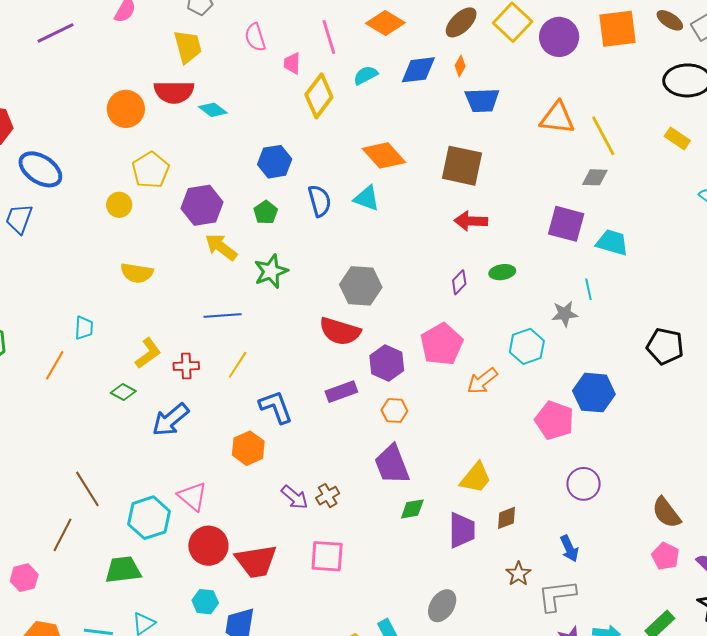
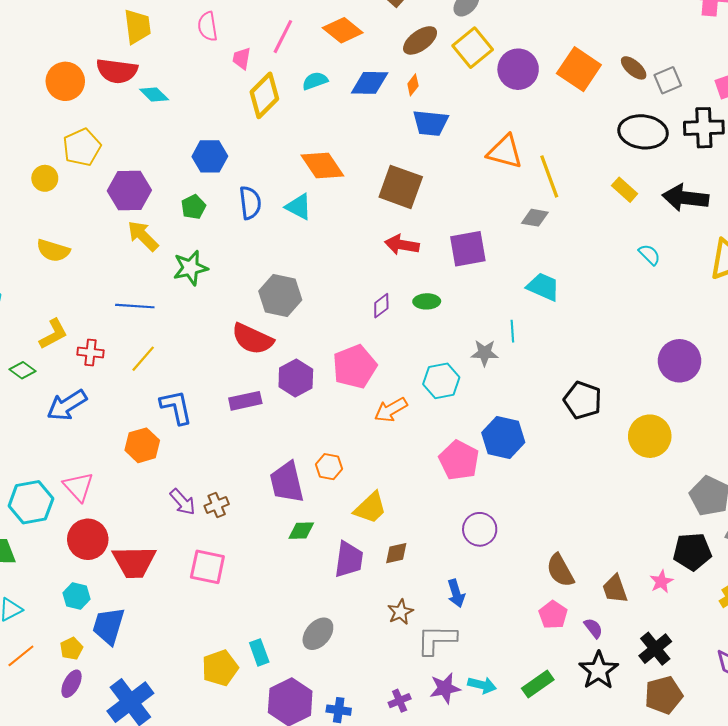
orange square: (617, 29) -> (579, 69), turned 33
pink line: (329, 37) -> (283, 37), turned 36
purple square: (566, 224) -> (468, 249), moved, turned -33
orange hexagon: (394, 410) -> (329, 467), moved

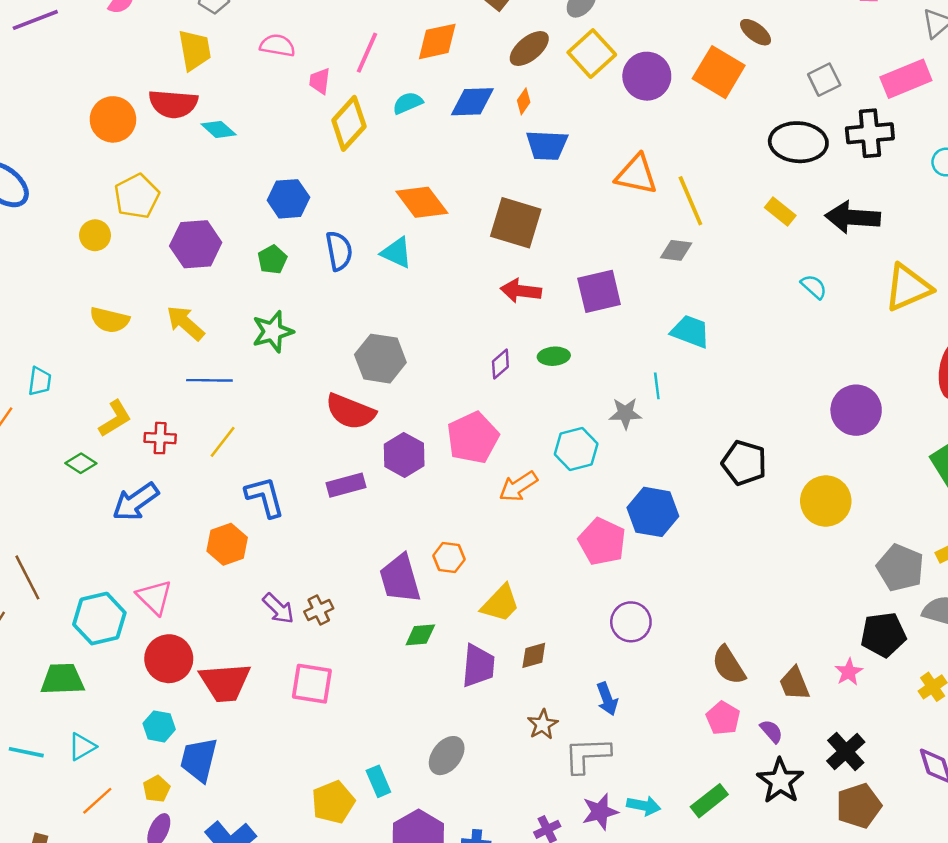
pink semicircle: (208, 26) -> (277, 45), turned 112
orange diamond: (343, 30) -> (437, 41), turned -48
brown ellipse: (634, 68) -> (756, 32), moved
yellow arrow: (143, 236) -> (185, 323), moved

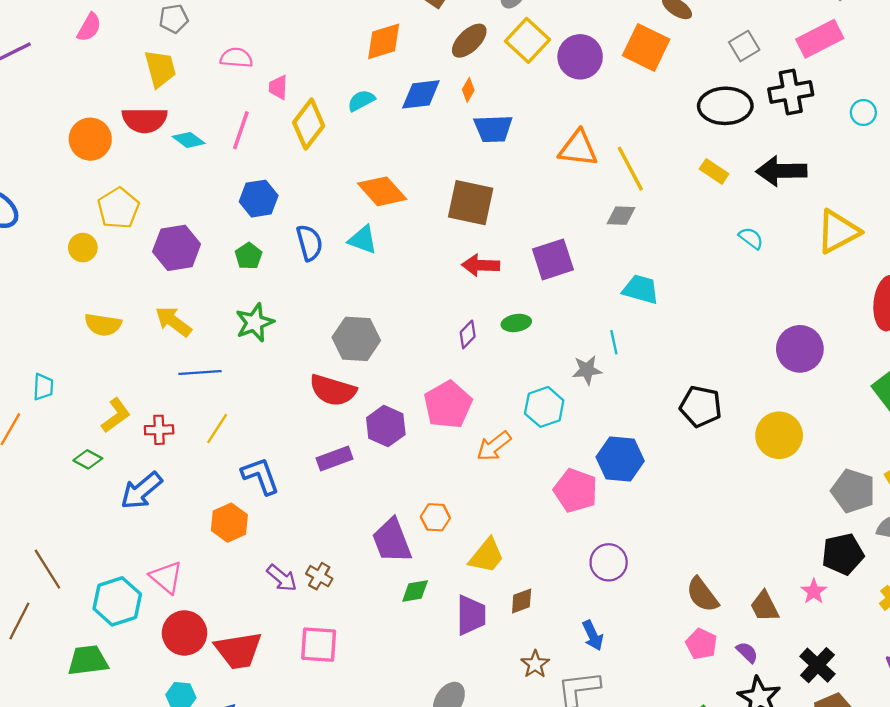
pink line: (367, 53) -> (241, 130), moved
brown cross: (319, 610) -> (319, 576), turned -30

